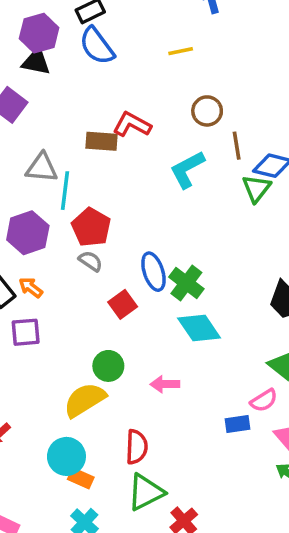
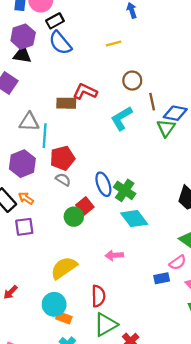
red pentagon: (91, 227) -> (62, 158), turned 30
green circle: (108, 366) -> (74, 217), moved

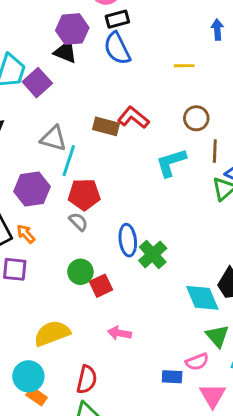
red square: (85, 206) -> (101, 286), moved
cyan diamond: (134, 219) -> (202, 298), moved

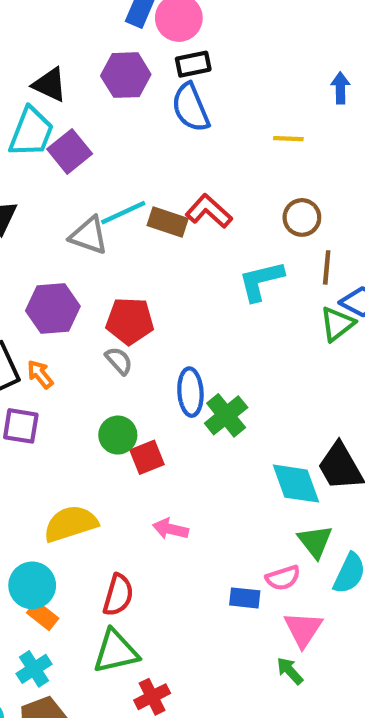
black triangle: (65, 52) -> (50, 85), moved
cyan line: (69, 161) -> (123, 213), moved, turned 44

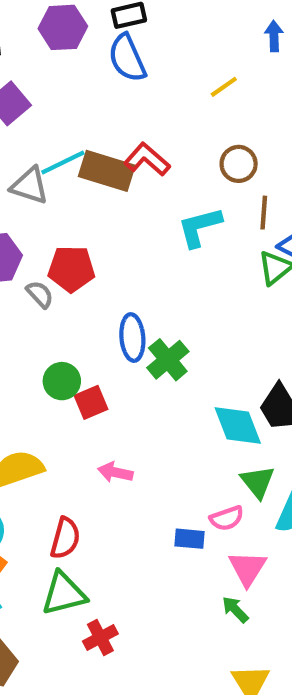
yellow line: (288, 139) -> (224, 87), turned -36
brown rectangle: (168, 222) -> (107, 171), size x1.4
gray semicircle: (119, 361) -> (40, 294), moved

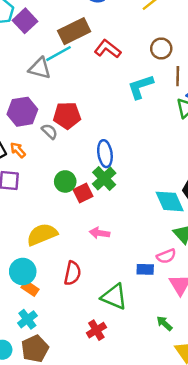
brown rectangle: (107, 171) -> (74, 31), moved, turned -40
green cross: (168, 360) -> (104, 178), moved
green triangle: (64, 594) -> (114, 297), moved, turned 40
green arrow: (235, 609) -> (164, 323), moved

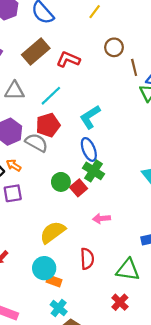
cyan line: (58, 54) -> (51, 96), moved
cyan L-shape: (141, 87) -> (90, 117), moved
gray semicircle: (49, 131) -> (37, 143), size x1.5

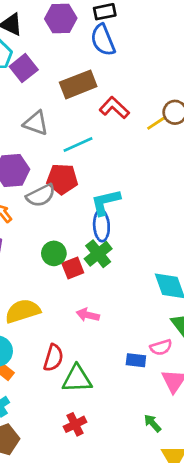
yellow line: (95, 12) -> (156, 123), moved
cyan L-shape: (90, 117) -> (105, 202), moved
gray semicircle: (37, 143) -> (41, 195), turned 105
green triangle: (128, 270) -> (77, 379), moved, turned -30

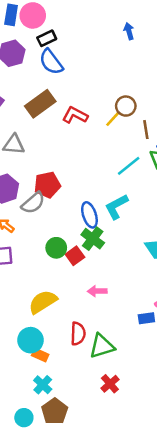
cyan line: (78, 144) -> (129, 166), moved
cyan L-shape: (105, 202) -> (116, 207), moved

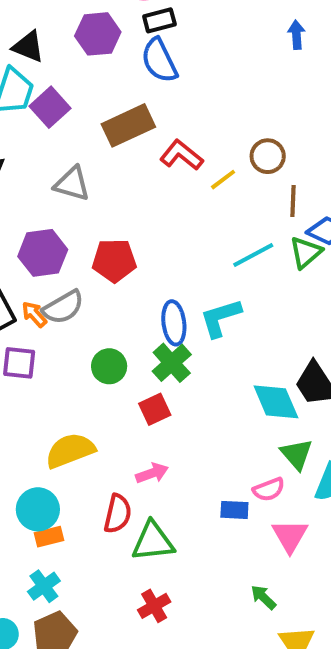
yellow line: (113, 119) -> (223, 180), moved
gray semicircle: (33, 203) -> (63, 307), moved
red square: (75, 256) -> (155, 409), moved
pink arrow: (97, 291) -> (152, 473), moved, turned 150
orange rectangle: (40, 355) -> (49, 537), turned -49

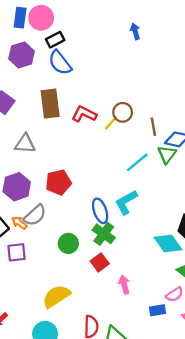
brown rectangle: (128, 125) -> (50, 104), turned -60
brown circle: (268, 156) -> (123, 112), moved
pink arrow: (152, 473) -> (124, 284), moved, turned -72

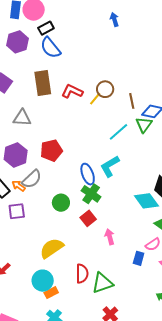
blue rectangle: (157, 310) -> (139, 258), turned -64

